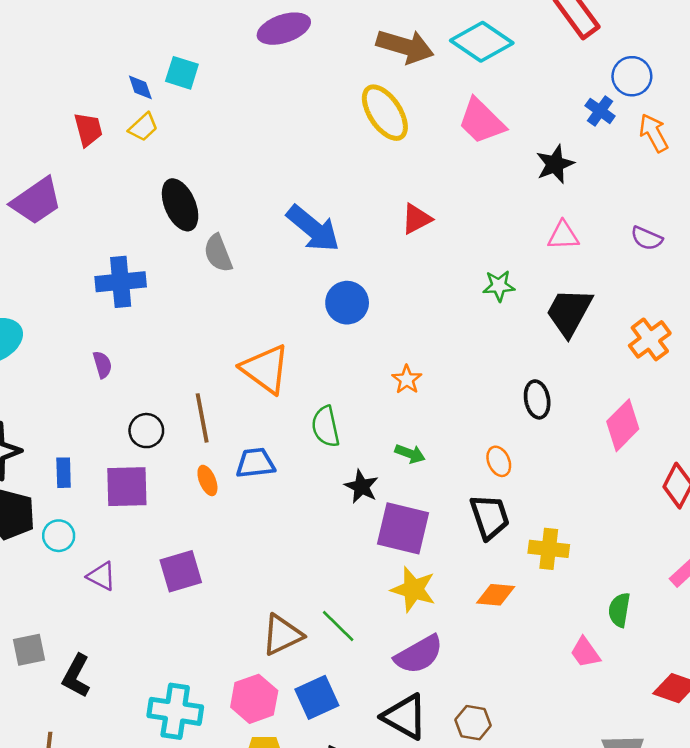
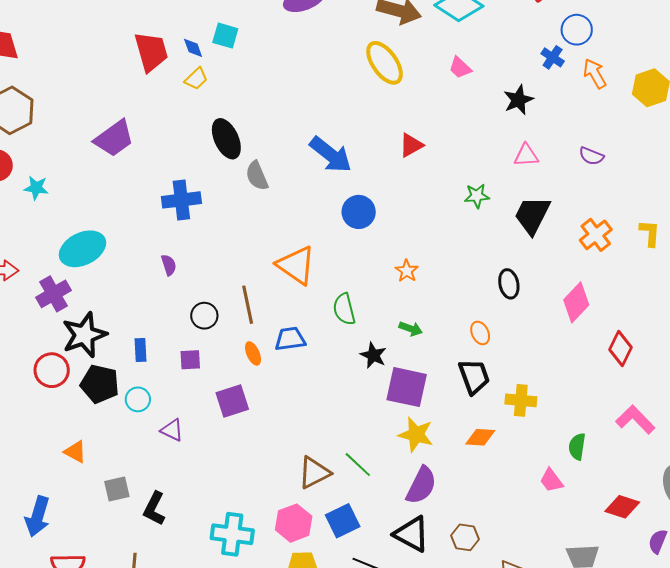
pink trapezoid: (481, 121) -> (460, 68), size x0.6
red trapezoid: (88, 129) -> (151, 52), moved, size x1.5
purple square: (127, 487) -> (190, 360), size x0.6
purple square: (181, 571) -> (232, 401), moved
purple semicircle: (419, 655) -> (421, 485), turned -33

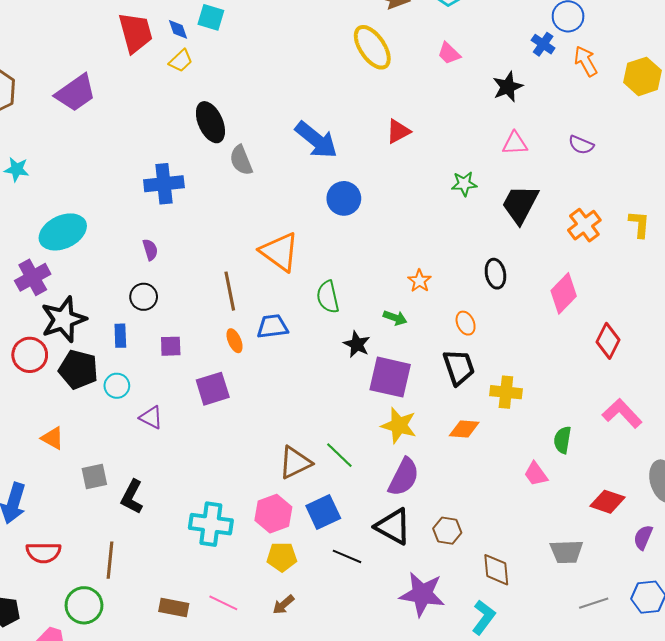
purple trapezoid: (114, 138) -> (76, 93), moved
orange star: (407, 271) -> (420, 281), moved
black circle: (204, 316) -> (144, 297), moved

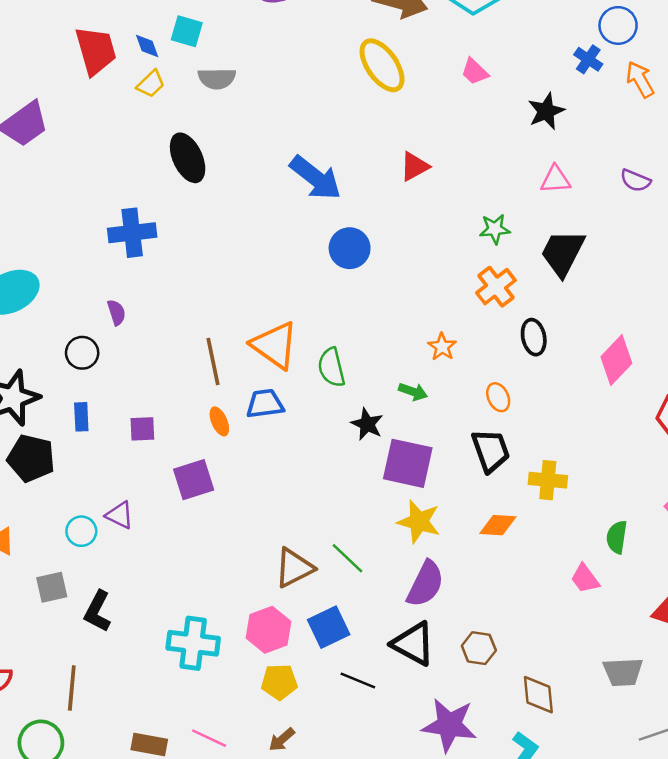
gray semicircle: (241, 160) -> (217, 78), moved, turned -68
orange cross: (584, 225) -> (496, 287), moved
orange triangle: (280, 252) -> (275, 345), moved
black circle: (144, 297) -> (82, 353), moved
cyan circle: (117, 386) -> (81, 531), moved

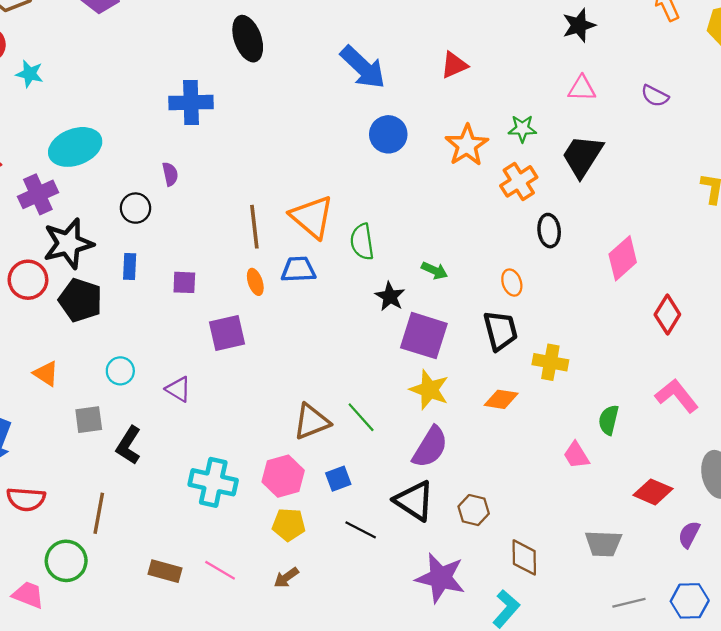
orange star: (442, 347) -> (467, 145), moved, size x1.6
purple triangle: (120, 515) -> (178, 389), moved
blue square: (329, 627) -> (338, 479), size x0.7

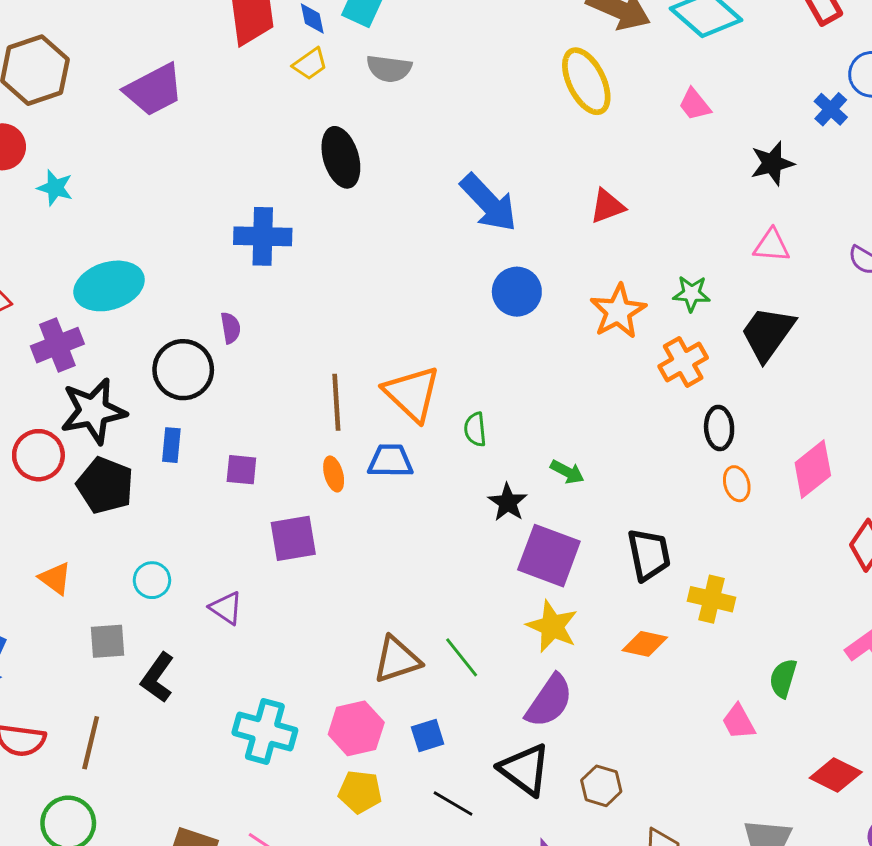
black circle: (136, 208) -> (183, 370), size x1.5
green semicircle: (362, 242) -> (475, 429), size x0.7
orange ellipse: (512, 283) -> (737, 484), moved
brown line: (99, 513) -> (91, 743), moved

